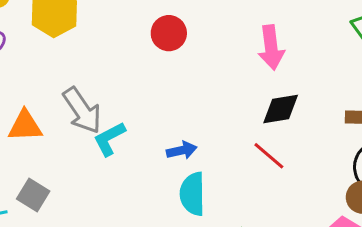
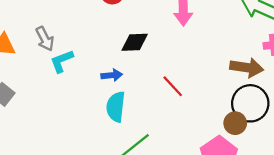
black diamond: (281, 109) -> (135, 42), moved
gray arrow: (82, 110) -> (45, 39), size x0.7

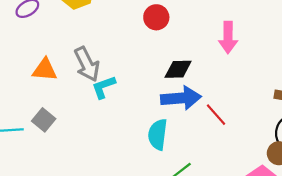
gray arrow: (45, 39) -> (87, 64), size x1.4
blue arrow: (112, 75) -> (181, 98), moved, size x1.8

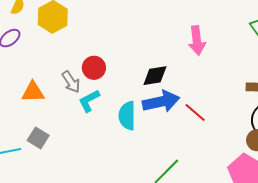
red circle: (156, 17) -> (94, 68), moved
gray arrow: (87, 64) -> (71, 82), size x0.7
cyan semicircle: (158, 134) -> (127, 116), moved

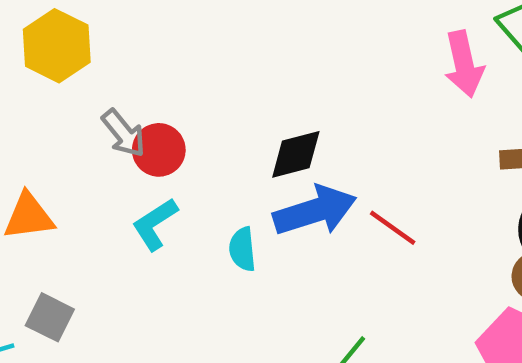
pink arrow: (197, 40) -> (464, 64), moved
gray arrow: (71, 82) -> (124, 133), moved
cyan semicircle: (127, 116) -> (242, 249), size x0.7

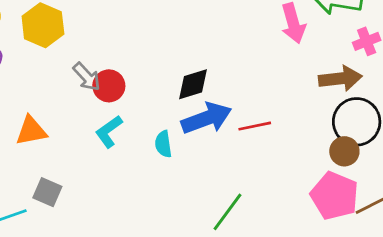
red line: (393, 228) -> (255, 126), turned -44

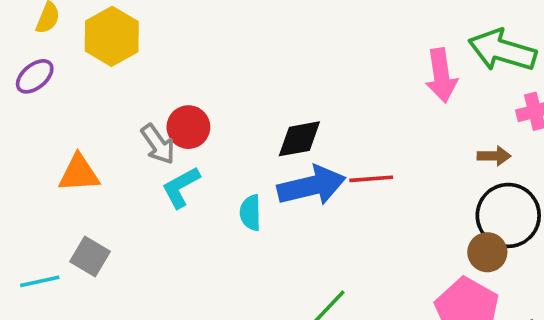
gray arrow: (87, 77) -> (158, 144), moved
brown arrow: (340, 79) -> (494, 156), size x0.6
red line: (255, 126) -> (371, 179), moved

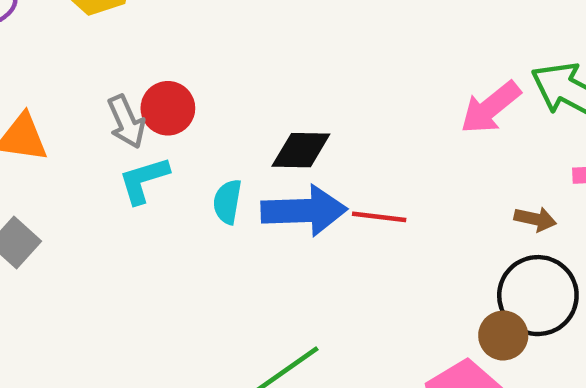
pink arrow: (441, 75) -> (490, 108), turned 48
cyan semicircle: (250, 213) -> (227, 202), moved

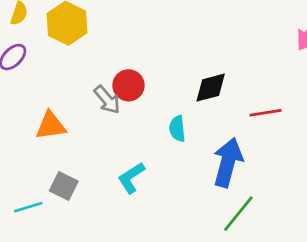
cyan L-shape: (144, 180) -> (131, 178), moved
blue arrow: (304, 211) -> (228, 162), moved, turned -57

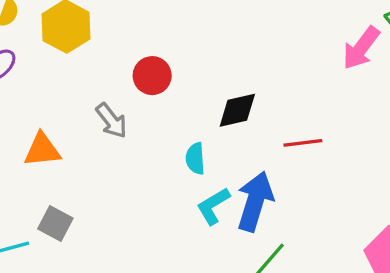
red circle: (128, 85) -> (152, 76), moved
cyan L-shape: (131, 178) -> (213, 206), moved

